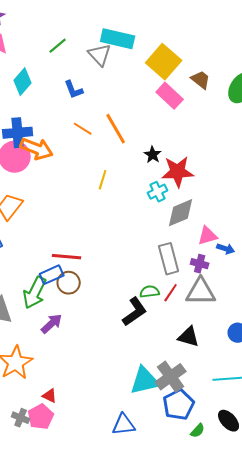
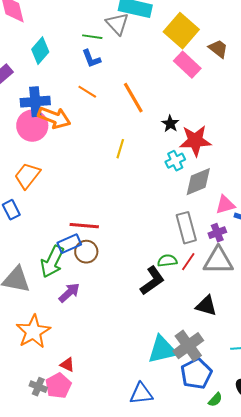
green line: (58, 46) -> (92, 37), moved, turned 48
orange line: (83, 129) -> (87, 92), moved
purple cross: (200, 264) -> (217, 233), turned -36

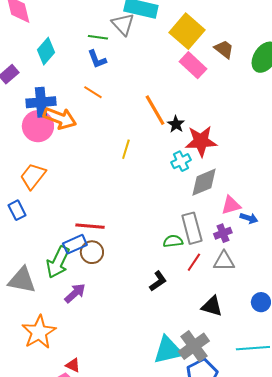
orange line: (133, 98) -> (155, 110), moved
green semicircle: (167, 261) -> (173, 241), moved
gray triangle: (218, 261) -> (224, 261), size x0.7
black L-shape: (152, 281) -> (158, 281), size x0.7

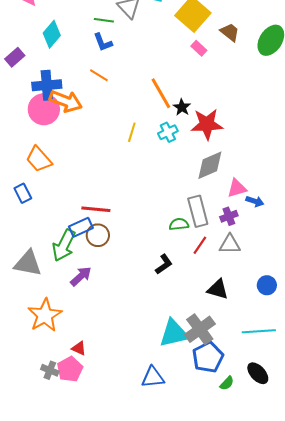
pink rectangle: (193, 65) -> (199, 48), size x0.6
cyan cross: (181, 161) -> (168, 132), moved
orange trapezoid: (33, 176) -> (39, 159), turned -80

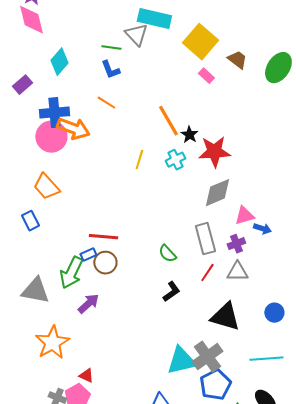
green semicircle: (179, 224) -> (167, 254), moved, turned -126
blue rectangle: (81, 227) -> (88, 255), size x0.7
black triangle: (218, 289) -> (225, 317), size x1.4

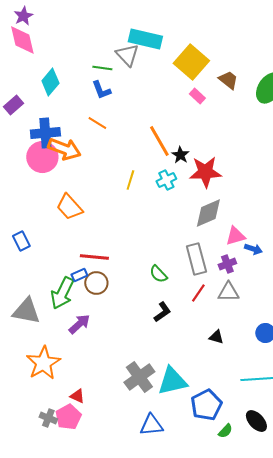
orange trapezoid: (46, 187) -> (69, 207), moved
black triangle: (225, 317) -> (216, 337), size x0.5
gray cross: (207, 357) -> (139, 377), moved

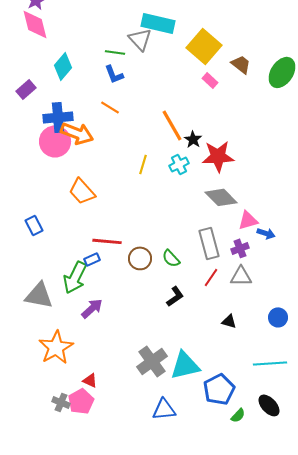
gray diamond: (208, 213) -> (221, 197), turned 68
brown circle: (96, 283) -> (140, 258), moved

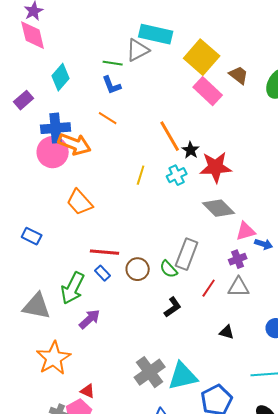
gray triangle: (140, 39) -> (138, 50), turned 45
pink rectangle: (210, 80) -> (208, 91), size x1.8
blue rectangle: (34, 225) -> (32, 236), turned -36
gray rectangle: (209, 243) -> (187, 254), moved, turned 36
blue rectangle: (92, 259) -> (103, 273), moved, turned 70

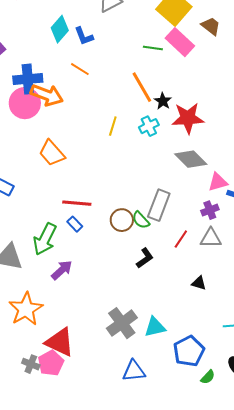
green line: (113, 63) -> (153, 48), moved
cyan diamond: (61, 77) -> (60, 29), moved
brown circle: (138, 269) -> (122, 220), moved
cyan triangle: (183, 376) -> (155, 327), size x0.7
red triangle: (88, 391) -> (60, 342), size x2.0

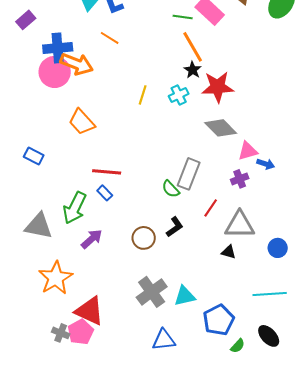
orange line: (142, 87) -> (193, 47), moved
brown circle: (122, 220) -> (144, 238), moved
gray triangle: (211, 238) -> (240, 225), moved, size x1.4

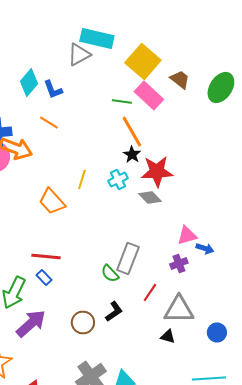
orange trapezoid: (82, 122) -> (52, 202), moved
gray diamond: (221, 128) -> (150, 198), moved, size x0.7
purple arrow: (92, 239) -> (31, 324), size x1.4

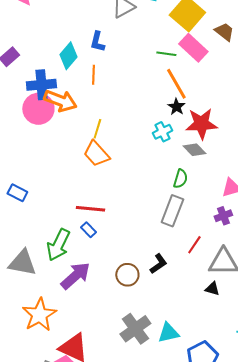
cyan diamond: (29, 82) -> (68, 56), moved
blue L-shape: (53, 90) -> (97, 42), turned 35
orange line: (49, 122) -> (93, 75), turned 60
yellow line: (82, 180) -> (97, 129), moved
green semicircle: (110, 274) -> (180, 179), moved, turned -120

